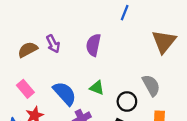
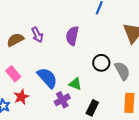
green triangle: (97, 88) -> (75, 84), moved
black circle: (127, 101) -> (101, 63), moved

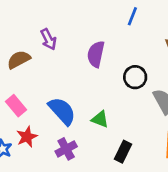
purple arrow: (37, 35) -> (49, 39), moved
black circle: (101, 63) -> (135, 77), moved
purple cross: (62, 100) -> (66, 149), moved

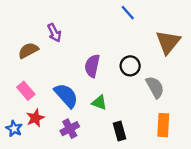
blue line: (132, 16) -> (128, 13), turned -63
purple semicircle: (96, 54) -> (92, 66), moved
black rectangle: (123, 152) -> (119, 131), turned -42

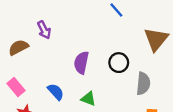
gray semicircle: (155, 87) -> (143, 84), turned 35
blue semicircle: (66, 95) -> (56, 92), size x0.7

